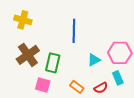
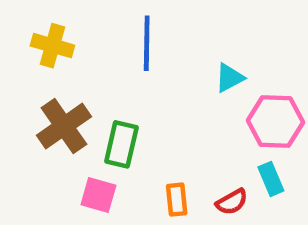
blue line: (74, 31) -> (147, 43), moved
cyan triangle: (94, 60) -> (229, 78), moved
orange rectangle: (77, 87) -> (177, 200), turned 48

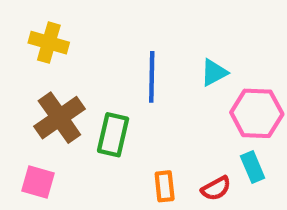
blue line: (147, 43) -> (152, 77), moved
pink square: (98, 195) -> (38, 182), moved

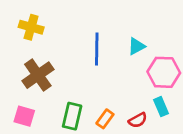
green rectangle: (113, 135) -> (72, 116), moved
orange rectangle: (165, 186) -> (105, 119), turned 42

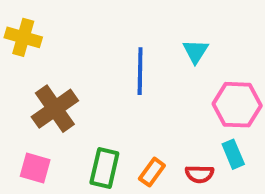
yellow cross: (31, 27) -> (23, 37), moved
cyan triangle: (136, 46) -> (196, 51), moved, turned -30
red semicircle: (138, 120) -> (200, 174), turned 30

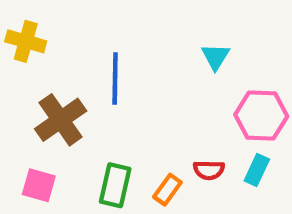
blue line: (140, 71) -> (115, 78), moved
cyan rectangle: (233, 154) -> (257, 170), turned 48
red semicircle: (200, 174) -> (209, 170), moved

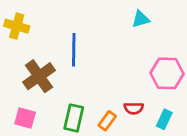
cyan triangle: (215, 57) -> (141, 19), moved, turned 42
cyan rectangle: (257, 170) -> (164, 119), moved

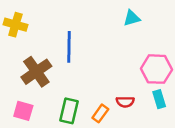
cyan rectangle: (164, 119) -> (159, 99), moved, turned -42

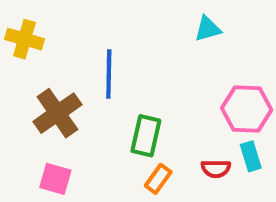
red semicircle: (125, 102) -> (216, 169), moved
pink square: (23, 111) -> (55, 179), moved
green rectangle: (69, 111) -> (146, 136), moved

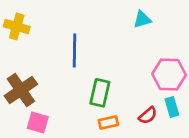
brown cross: (57, 113) -> (21, 90), moved
red semicircle: (216, 169) -> (148, 115), turned -42
orange rectangle: (158, 179) -> (108, 122), turned 42

